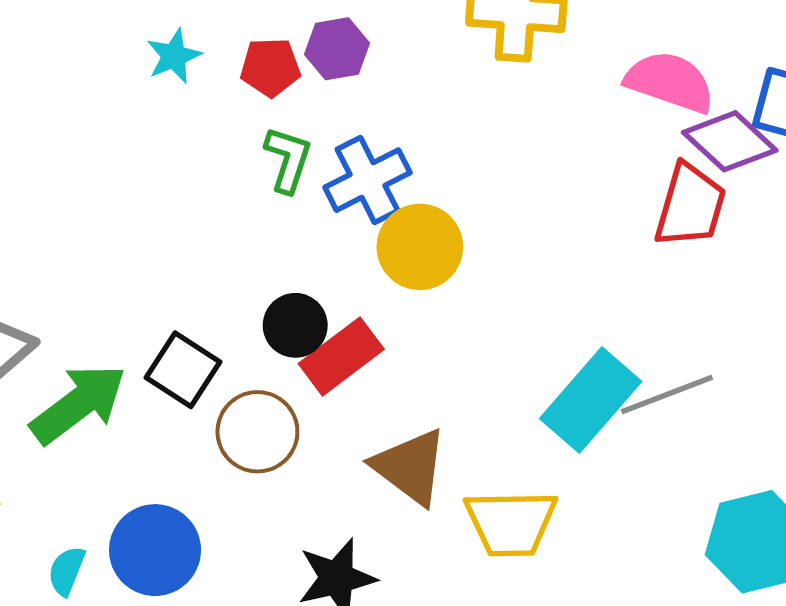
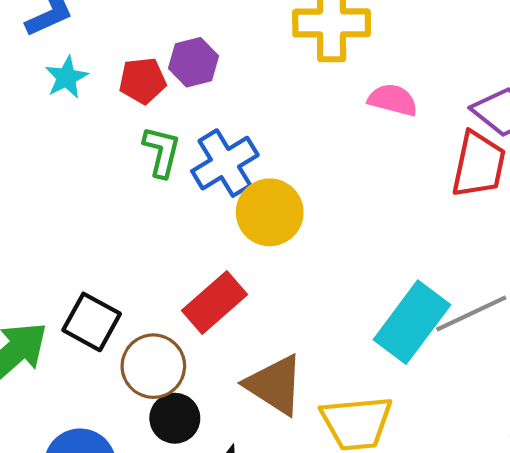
pink semicircle: (670, 82) -> (393, 100), moved, size x0.7
black circle: (295, 325) -> (175, 418), moved

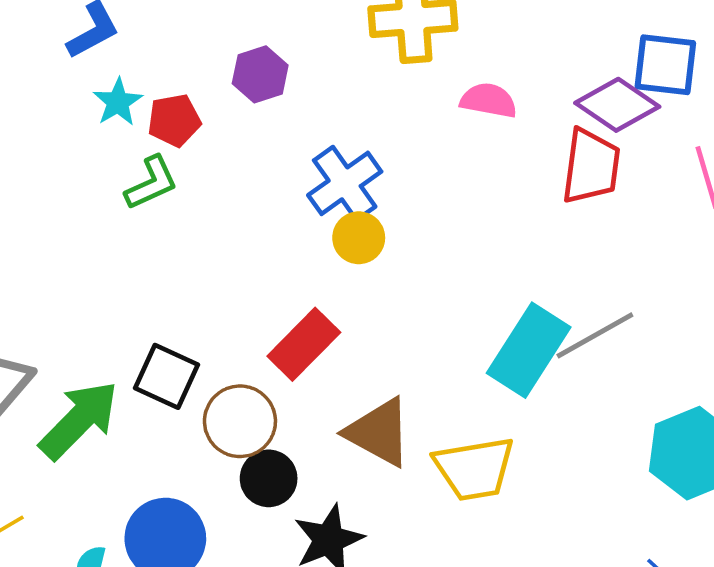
red pentagon: (143, 81) -> (174, 120), moved
green L-shape: (162, 152) -> (151, 183), moved, turned 56
blue cross: (225, 163) -> (345, 183), moved
yellow circle: (270, 212) -> (359, 238), size x0.7

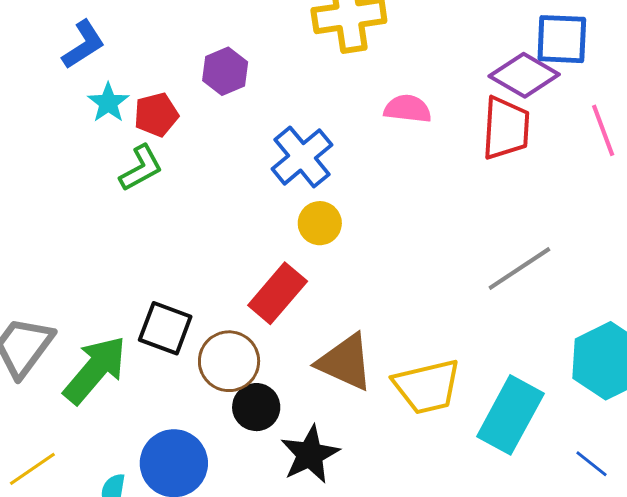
pink semicircle: (489, 100) -> (408, 109), moved
yellow circle: (359, 238) -> (320, 223), moved
cyan rectangle: (529, 350) -> (510, 415), moved

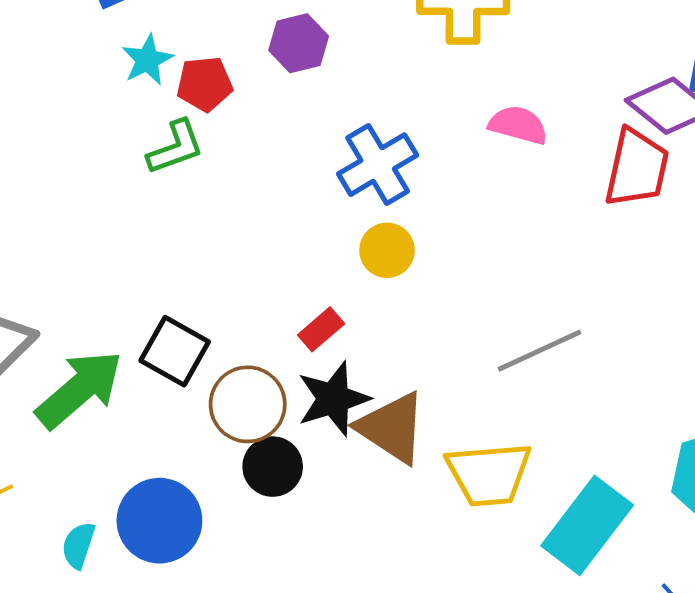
gray line: (519, 269) -> (539, 351), moved
red rectangle: (278, 293) -> (321, 329), size x0.6
black star: (310, 454) -> (333, 399), moved

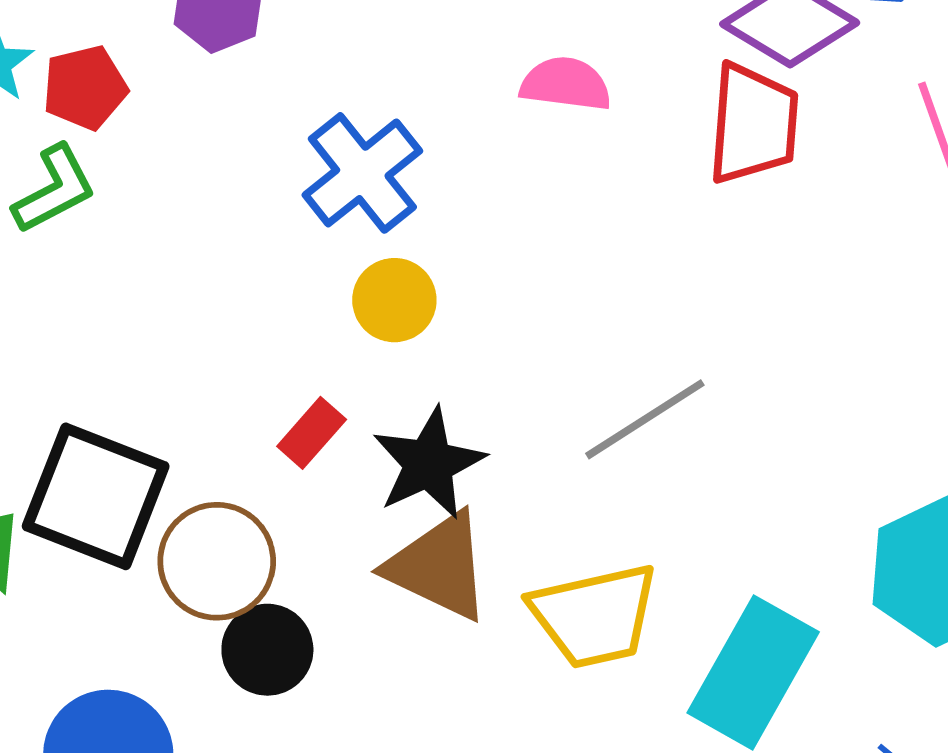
black square: (175, 351) -> (96, 496), size x1.4
black star: (333, 399) -> (429, 464), moved

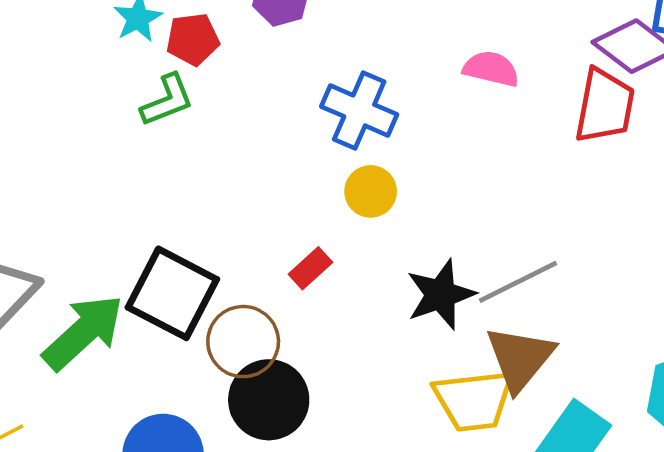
blue cross: (362, 173) -> (359, 110), turned -34
black star: (429, 464) -> (441, 295), moved
brown triangle: (439, 566) -> (520, 358), moved, turned 38
black circle: (267, 650) -> (269, 400), size x1.4

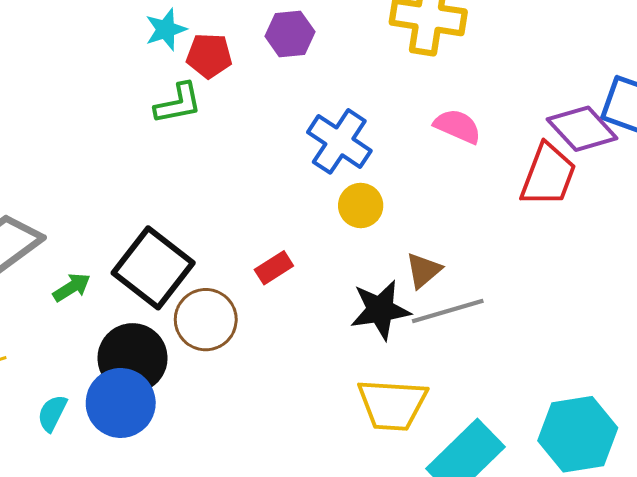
yellow circle: (371, 191) -> (361, 205), moved
green arrow: (83, 332) -> (72, 287), size x0.5
brown triangle: (520, 358) -> (423, 270), moved, size x0.6
black circle: (269, 400) -> (132, 358), moved

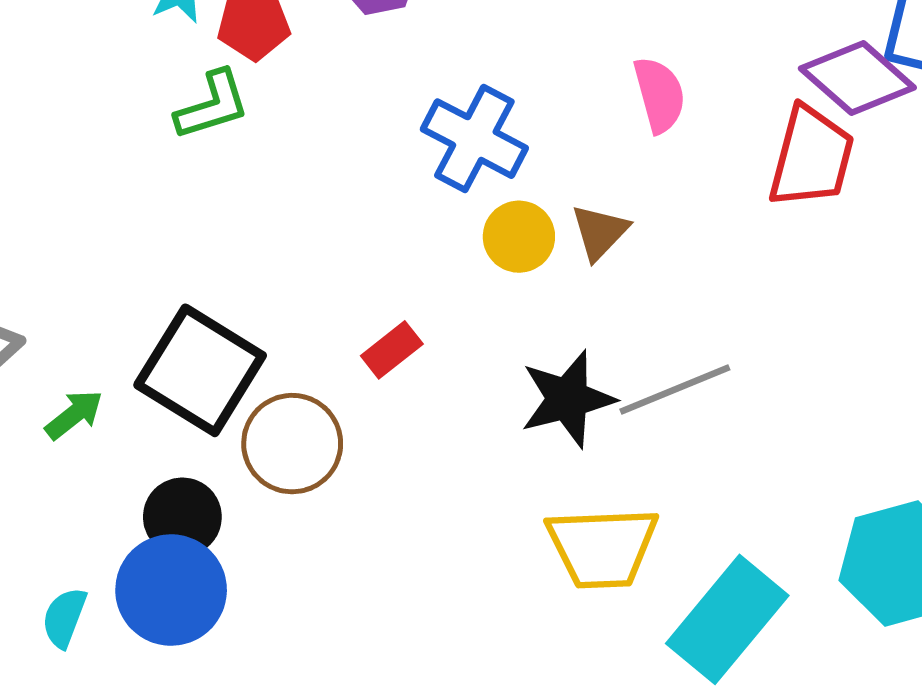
pink semicircle: (458, 126) -> (659, 95), turned 57
brown triangle: (423, 270) -> (600, 232), moved
black circle: (132, 358) -> (182, 517), size x0.7

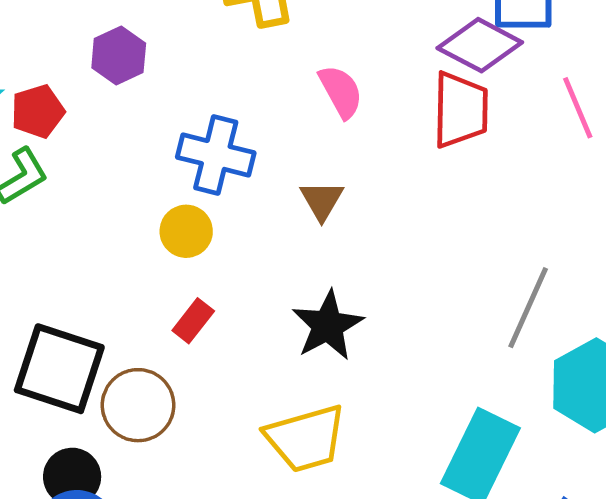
yellow circle: (519, 237) -> (186, 231), moved
gray line: (675, 390) -> (528, 308), moved, turned -30
yellow trapezoid: (602, 547) -> (306, 438), moved

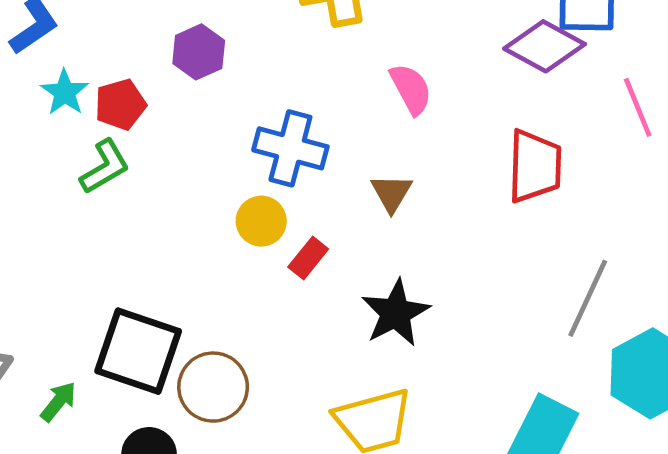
red trapezoid: (460, 110) -> (535, 166), moved
red rectangle: (193, 321) -> (308, 258), moved

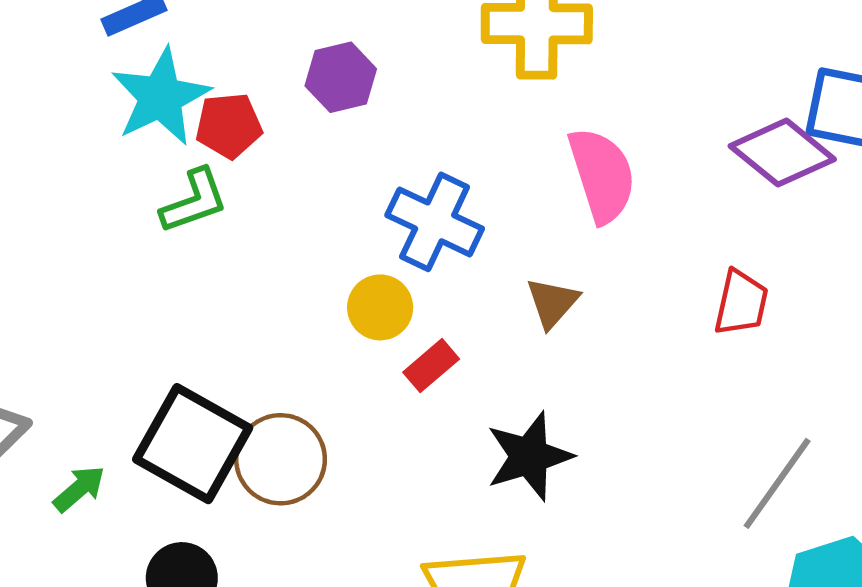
pink semicircle: (411, 89) -> (602, 175), size x1.4
cyan star: (65, 92) -> (161, 97), size x1.6
red trapezoid: (535, 166) -> (741, 303), size x0.7
brown circle: (213, 387) -> (281, 459), moved

